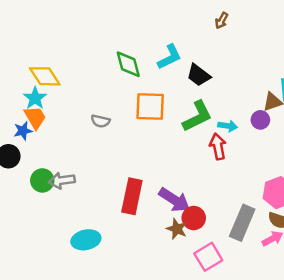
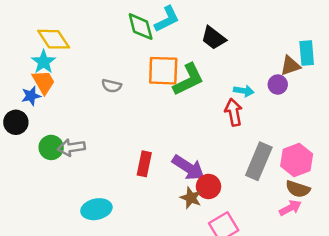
cyan L-shape: (170, 57) -> (167, 19), moved
green L-shape: (197, 116) -> (188, 79), moved
red rectangle: (132, 196) -> (144, 164), size x0.7
gray rectangle: (242, 223) -> (259, 161), moved

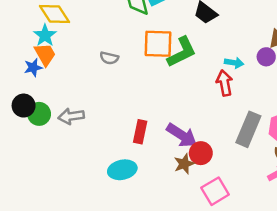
black circle: (16, 122) -> (24, 106), moved
green circle: (51, 147) -> (39, 114), moved
brown star: (191, 198) -> (184, 164), turned 30
cyan ellipse: (96, 209) -> (122, 170), moved

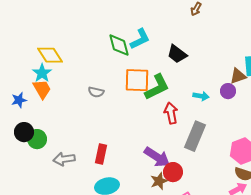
blue star: (33, 68) -> (19, 100), moved
red arrow: (225, 83) -> (171, 113), moved
gray arrow: (71, 116) -> (64, 159), moved
gray rectangle: (248, 129) -> (195, 136), moved
red rectangle: (140, 132) -> (101, 154), moved

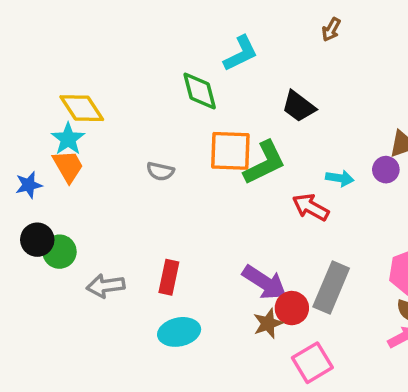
cyan L-shape: (140, 39) -> (241, 53), moved
red arrow: (171, 113) -> (311, 207), moved, turned -50
gray rectangle: (195, 136) -> (331, 288), moved

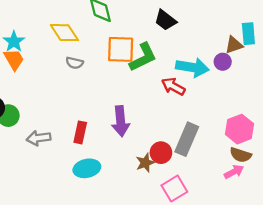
yellow diamond: (82, 108) -> (64, 33), moved
cyan arrow: (340, 178) -> (192, 67), size x1.8
purple arrow: (265, 282) -> (121, 121), moved, turned 52

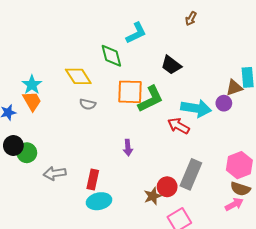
purple arrow: (121, 121) -> (128, 148), moved, size x0.6
red rectangle: (80, 132) -> (93, 180), moved

